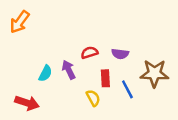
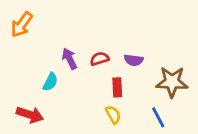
purple arrow: (69, 70) -> (69, 59), moved
blue line: (127, 89) -> (158, 117), moved
yellow semicircle: (93, 98) -> (113, 115), moved

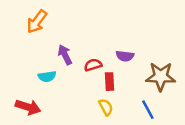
orange arrow: (22, 25) -> (37, 22), moved
red semicircle: (100, 59) -> (93, 65), moved
cyan semicircle: (50, 82) -> (47, 76), turned 54

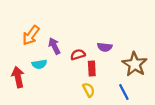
orange arrow: (37, 22) -> (31, 35), moved
brown star: (161, 76) -> (135, 64), turned 30
red arrow: (28, 107) -> (18, 77), moved, turned -120

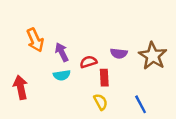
orange arrow: (31, 35) -> (35, 40), turned -60
cyan semicircle: (39, 64) -> (62, 75), moved
brown star: (135, 64) -> (153, 56), moved

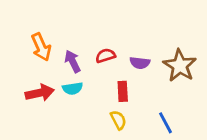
red semicircle: (88, 62) -> (105, 56), moved
red arrow: (21, 87) -> (40, 93), moved, turned 90

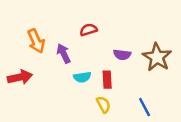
red semicircle: (105, 56) -> (88, 30), moved
cyan semicircle: (73, 89) -> (82, 77), moved
red arrow: (40, 93) -> (20, 77), moved

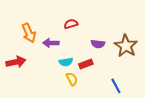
purple arrow: (64, 53) -> (51, 43), turned -63
red rectangle: (107, 80) -> (86, 64), turned 72
yellow semicircle: (103, 105) -> (72, 79), moved

